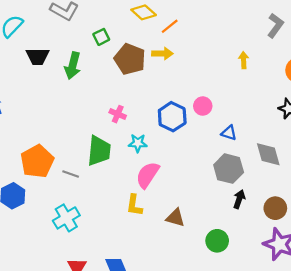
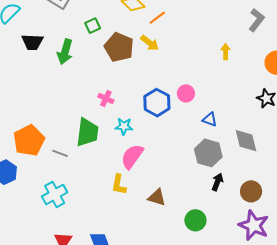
yellow arrow: (162, 53) -> (150, 43), turned 36

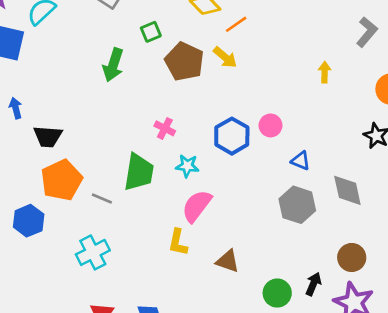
black trapezoid: (32, 42) -> (48, 137), moved
black arrow: (217, 182) -> (313, 284), moved

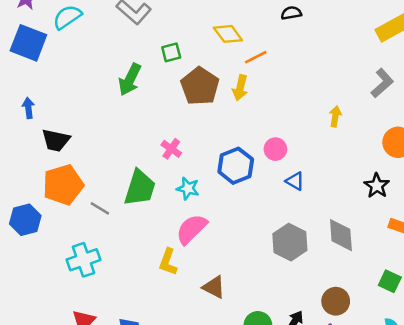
yellow arrow: (225, 57) -> (240, 88), turned 55
pink circle: (270, 125) -> (275, 149), moved
blue triangle: (301, 161) -> (295, 181), moved

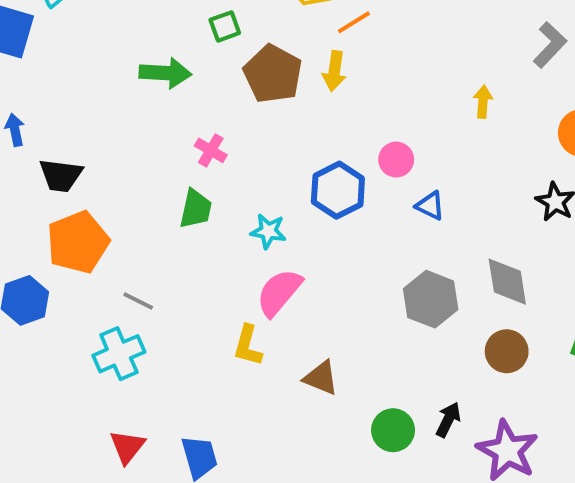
green arrow: (130, 79) -> (165, 73), turned -108
pink cross: (171, 149) -> (211, 150), moved
green trapezoid: (140, 188) -> (196, 209), moved, size x0.7
gray line: (100, 208) -> (138, 301), moved
brown circle: (336, 301) -> (507, 351), moved

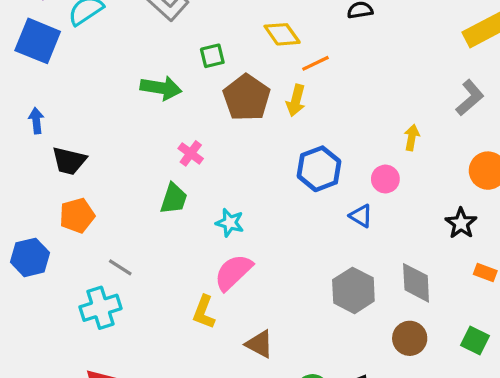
pink circle: (396, 160) -> (385, 179), moved
blue hexagon: (338, 190) -> (319, 169), moved
orange pentagon: (78, 242) -> (77, 215), size x0.7

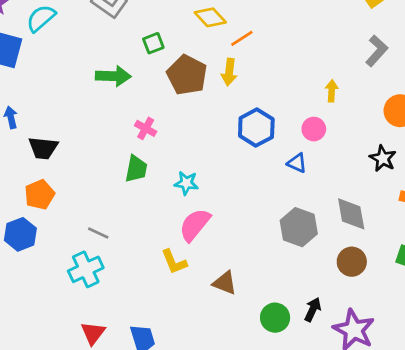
orange pentagon: (77, 215) -> (40, 195), moved
yellow L-shape: (204, 312) -> (174, 262), turned -36

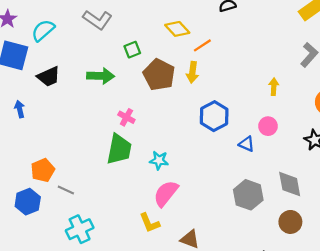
pink circle: (314, 129) -> (268, 126), moved
black trapezoid: (43, 148) -> (49, 77), moved, turned -30
green trapezoid: (136, 169) -> (119, 149), size x1.4
gray line: (98, 233) -> (66, 190), moved

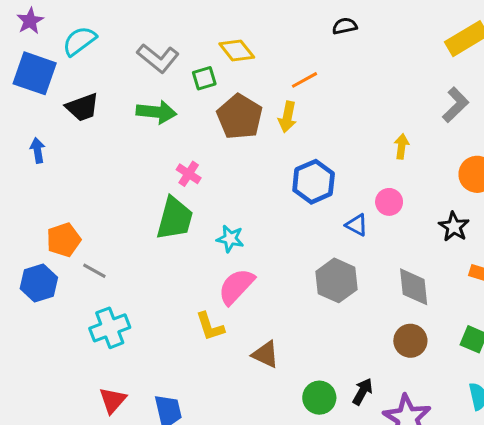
gray L-shape: (97, 20) -> (158, 58), moved
yellow diamond: (177, 29) -> (237, 51), moved
gray hexagon: (248, 195) -> (337, 280), moved

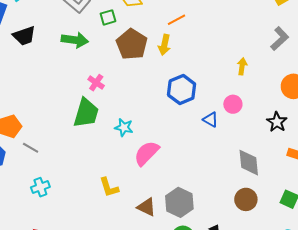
gray hexagon: (337, 280) -> (179, 202), moved
pink semicircle: (236, 286) -> (147, 153), moved
cyan cross: (110, 328) -> (40, 187), size x0.7

